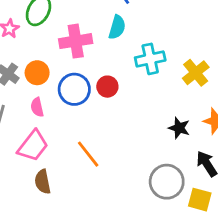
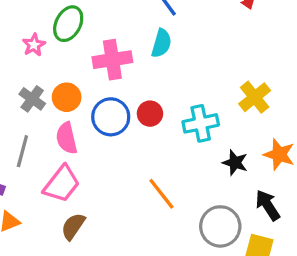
cyan cross: (150, 59) -> (201, 123), moved
pink semicircle: (37, 107) -> (67, 138), size x1.4
orange line: (88, 154) -> (161, 194), moved
brown semicircle: (43, 182) -> (73, 226), turned 45

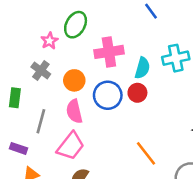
cyan semicircle: (161, 43) -> (142, 68), moved
gray cross: (32, 99) -> (41, 70), moved
cyan cross: (201, 123) -> (176, 58), moved

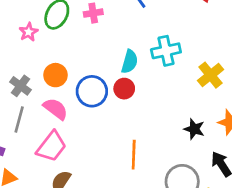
pink cross: (109, 52) -> (93, 13), moved, size x0.6
gray cross: (41, 70) -> (20, 86), moved
pink semicircle: (74, 111) -> (55, 109), turned 140
orange line: (146, 153) -> (134, 155), turned 40

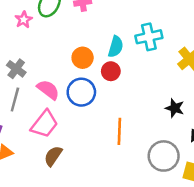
orange circle: (55, 75) -> (83, 58), moved
blue circle: (92, 91) -> (81, 92), moved

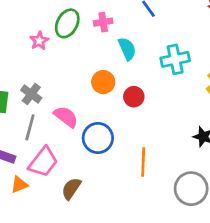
cyan semicircle: (116, 47) -> (127, 49), moved, turned -40
blue circle: (81, 92) -> (98, 138), moved
pink trapezoid: (44, 124) -> (43, 162), moved

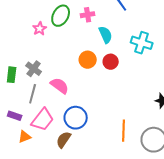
cyan cross: (175, 59) -> (142, 43), turned 30
red circle: (134, 97) -> (111, 62), moved
blue circle: (98, 138) -> (76, 118), moved
orange line: (143, 162) -> (124, 131), moved

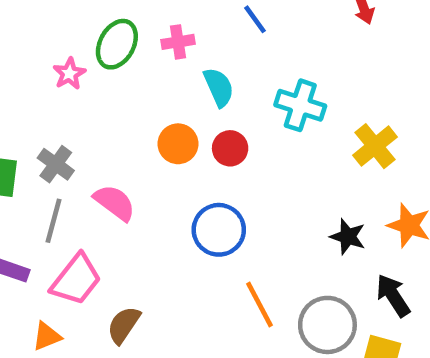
blue circle: (76, 118) -> (219, 230), moved
orange line: (124, 131) -> (260, 305), turned -30
orange triangle: (25, 137) -> (47, 336), moved

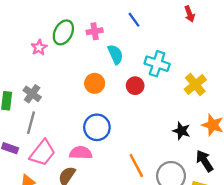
red circle: (230, 148) -> (135, 86), moved
pink semicircle: (115, 203) -> (81, 153), moved, turned -35
blue circle: (219, 230) -> (97, 127), moved

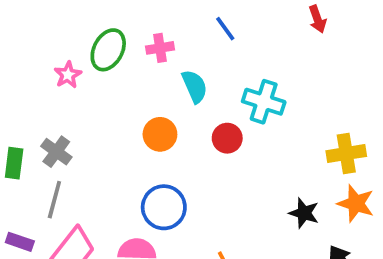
yellow cross: (195, 85) -> (346, 154), moved, turned 30

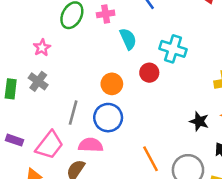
pink star: (68, 75) -> (42, 48), moved
orange circle: (160, 134) -> (112, 84), moved
gray line: (54, 200) -> (73, 113), moved

